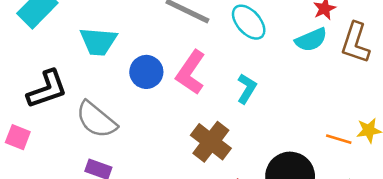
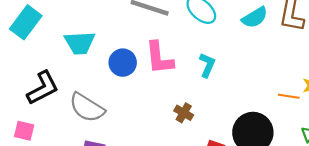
pink L-shape: (191, 72) -> (159, 58), turned -33
brown cross: (211, 142) -> (184, 113), size x0.6

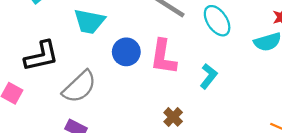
gray semicircle: (87, 108) -> (79, 87), turned -90

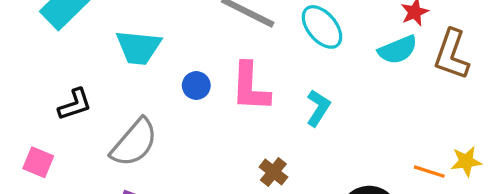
blue circle: (126, 52) -> (196, 86), size x0.7
black L-shape: (41, 56) -> (75, 104), size x0.7

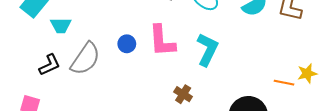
cyan trapezoid: (138, 47) -> (61, 25), moved, size x0.7
cyan L-shape: (318, 108) -> (207, 50), size x1.4
gray semicircle: (134, 143) -> (85, 59), moved

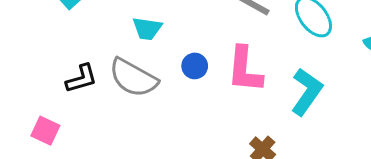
cyan trapezoid: (61, 25) -> (147, 29), moved
gray semicircle: (85, 59) -> (133, 78), turned 76

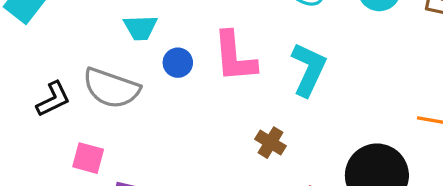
cyan trapezoid: (147, 29) -> (140, 28), moved
pink square: (45, 131) -> (88, 158), moved

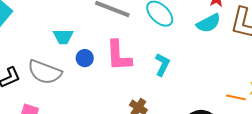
cyan L-shape: (309, 69) -> (162, 65), size x0.7

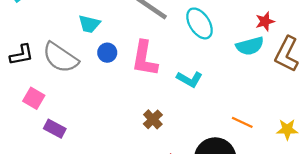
cyan L-shape: (162, 65) -> (190, 79), turned 80
orange line: (236, 97) -> (242, 122), moved

